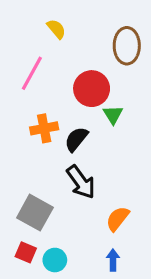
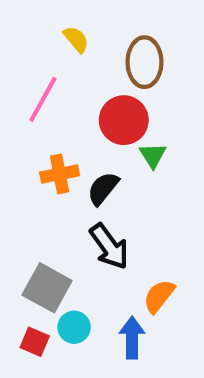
brown ellipse: (127, 46) -> (144, 62), moved
cyan circle: (55, 260) -> (74, 327), moved
blue arrow: (113, 260) -> (132, 338), moved, size x1.4

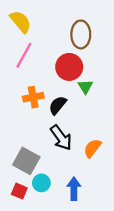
yellow semicircle: (76, 39) -> (20, 22), moved, size x1.5
orange semicircle: (159, 296) -> (92, 148), moved

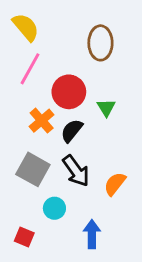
red circle: (69, 67) -> (69, 92), moved
orange cross: (33, 97) -> (42, 121), turned -30
gray square: (26, 161) -> (33, 169), moved
cyan circle: (41, 183) -> (54, 208), moved

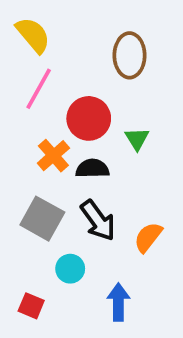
black semicircle: (72, 131) -> (92, 169), turned 50

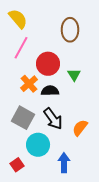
cyan circle: (70, 269) -> (38, 145), size x1.5
red square: (31, 306) -> (17, 165), turned 32

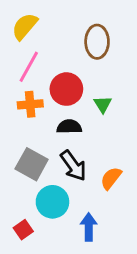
yellow semicircle: (18, 19) -> (25, 26), turned -100
orange cross: (29, 84) -> (30, 104), moved, turned 36

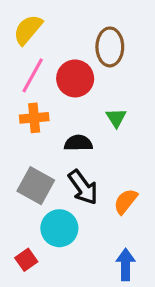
red circle: (66, 89) -> (75, 78), moved
blue arrow: (89, 227) -> (126, 264), moved

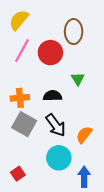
orange cross: (34, 118) -> (20, 98), moved
cyan circle: (59, 228) -> (59, 158), moved

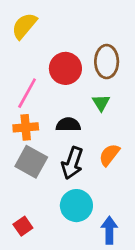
brown ellipse: (74, 32) -> (107, 62), moved
pink line: (22, 50) -> (27, 93), moved
black arrow: (56, 125) -> (72, 163), turned 55
orange semicircle: (84, 135) -> (109, 155), moved

